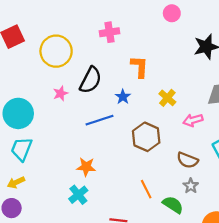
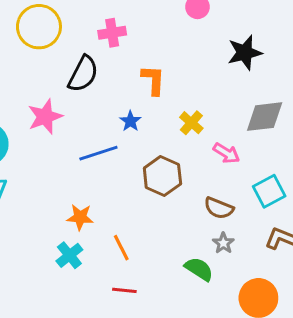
yellow circle: (56, 51) -> (39, 27), moved
black semicircle: (91, 80) -> (83, 74), moved
pink star: (61, 93) -> (45, 117), size x1.6
pink arrow: (193, 120) -> (226, 153), turned -132
orange line: (146, 189) -> (121, 248), moved

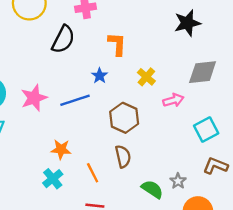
pink star: (45, 117) -> (34, 98), moved
pink arrow: (226, 153) -> (173, 100), turned -48
brown semicircle: (219, 208) -> (123, 156), moved, turned -125
gray star: (223, 243) -> (178, 181), moved

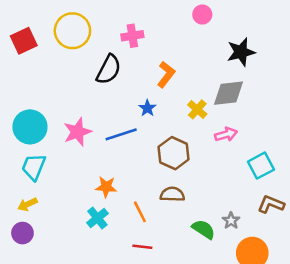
orange L-shape: (117, 44) -> (166, 74), turned 35
gray diamond: (203, 72) -> (229, 93), moved
brown semicircle: (123, 156) -> (172, 194), turned -75

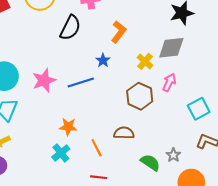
pink arrow: (226, 134) -> (169, 82), turned -48
brown hexagon: (174, 153) -> (140, 96), moved

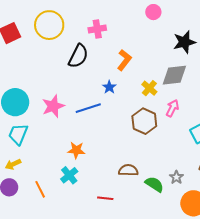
brown semicircle: (124, 133) -> (128, 170), moved
orange line: (97, 148) -> (40, 189), moved

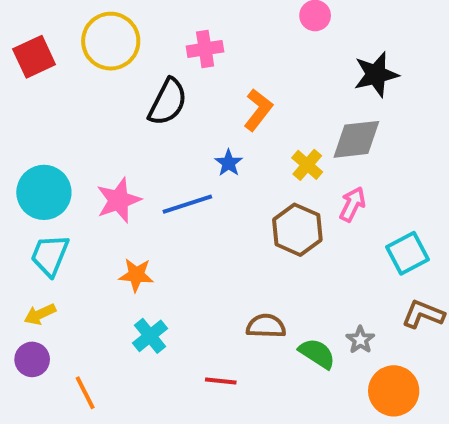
orange star: (76, 150) -> (136, 275), moved
orange line: (40, 189) -> (85, 393), moved

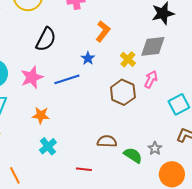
black semicircle: (168, 102) -> (46, 39), moved

